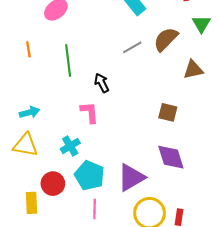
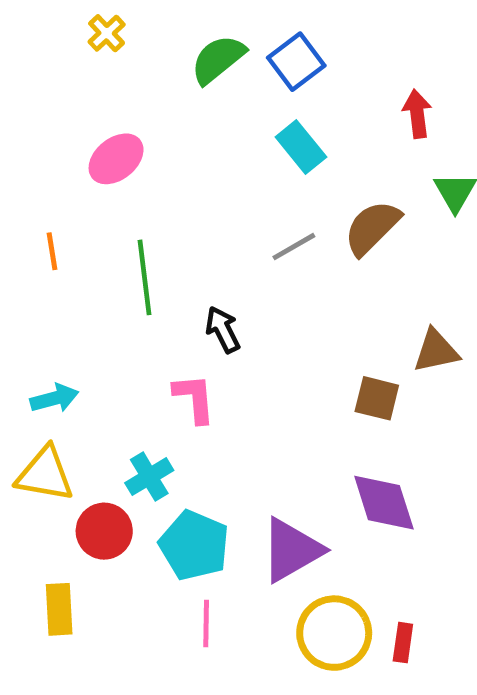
brown triangle: (193, 70) -> (436, 351), moved
red circle: (53, 184) -> (104, 531), moved

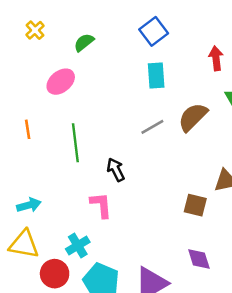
yellow cross: (107, 33) -> (35, 30), moved
green semicircle: (218, 59) -> (84, 42), moved, size x0.7
cyan rectangle: (301, 147) -> (156, 75), turned 35
purple diamond: (384, 503) -> (199, 259), size x0.7

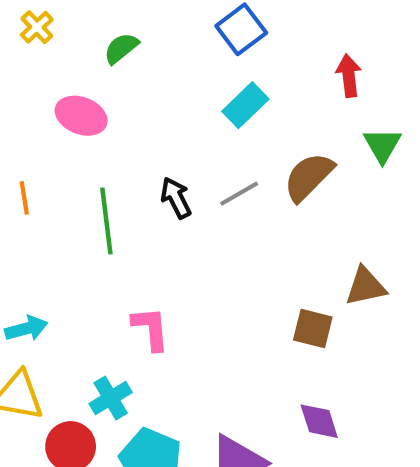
cyan rectangle: (156, 75) -> (245, 105), turned 50
pink ellipse: (61, 82) -> (81, 116), turned 60
black arrow: (116, 170) -> (176, 198), moved

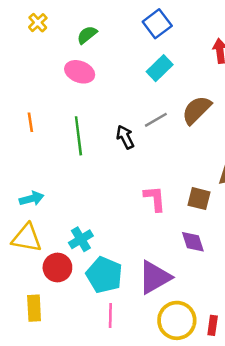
pink ellipse: (81, 116) -> (80, 72), moved
black arrow: (176, 198) -> (125, 137), moved
pink L-shape: (151, 328) -> (155, 199), moved
purple diamond: (319, 421) -> (193, 242), moved

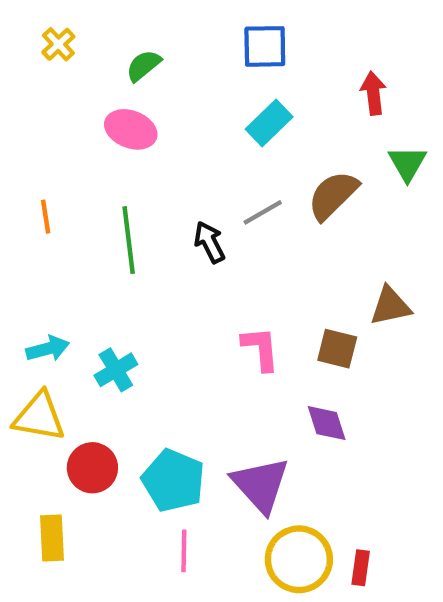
blue square: (157, 24) -> (265, 46), turned 36
cyan cross: (81, 239) -> (116, 370), moved
purple triangle: (155, 277) -> (261, 485), turned -42

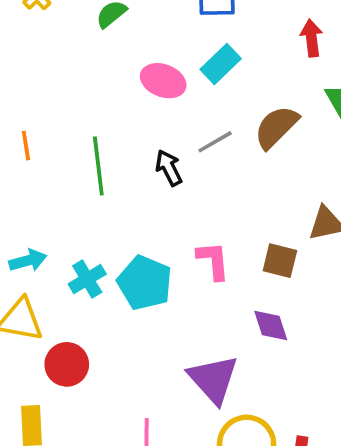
pink ellipse: (131, 129) -> (163, 81), moved
cyan pentagon: (173, 481) -> (145, 283), moved

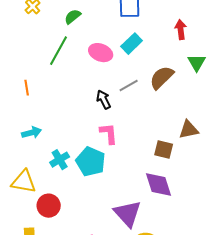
green line: (98, 166) -> (59, 51), moved, turned 36
cyan arrow: (28, 261) -> (32, 133), moved
pink L-shape: (213, 261) -> (109, 134), moved
purple diamond: (271, 325) -> (159, 185), size x1.4

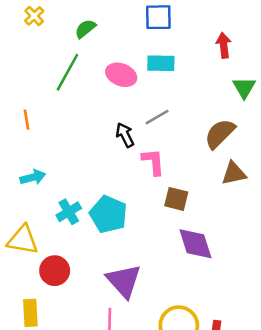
cyan rectangle: (132, 44) -> (161, 63), turned 45
brown semicircle: (162, 78) -> (220, 134), moved
pink L-shape: (109, 134) -> (153, 162), moved
brown square: (164, 150) -> (176, 199), moved
purple triangle: (128, 214) -> (124, 281), moved

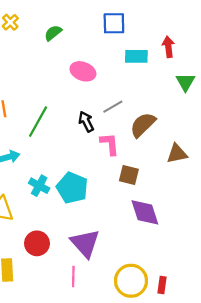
cyan rectangle: (161, 63) -> (136, 56), moved
green line: (67, 72) -> (38, 122), moved
brown semicircle: (220, 134) -> (143, 125), moved
cyan cross: (69, 212) -> (39, 186), turned -30
red circle: (55, 271) -> (37, 243), moved

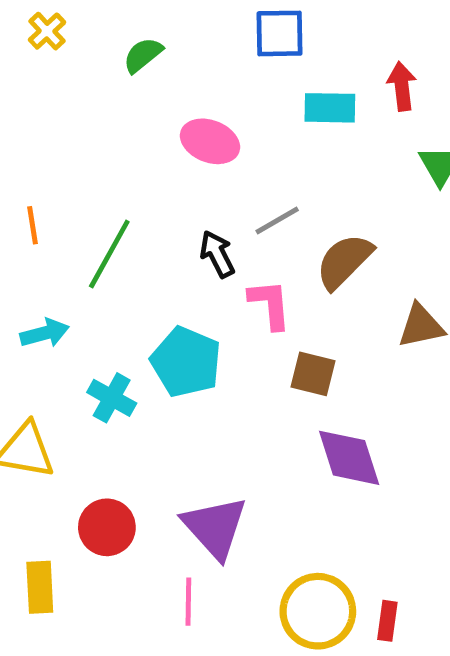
cyan pentagon: (72, 188) -> (186, 362), moved

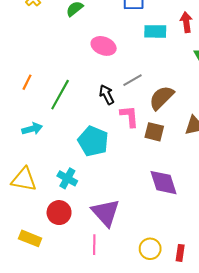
orange line: (33, 225) -> (27, 82), turned 35
brown square: (313, 374) -> (154, 132), moved
cyan cross: (112, 398) -> (67, 178), moved
yellow rectangle: (40, 587) -> (30, 238), turned -65
yellow circle: (318, 611) -> (150, 249), size x0.7

